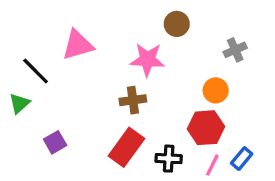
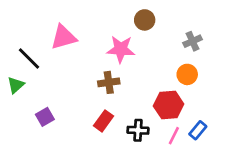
orange circle: (216, 90) -> (187, 74), moved
red rectangle: (126, 147) -> (103, 121), size x0.7

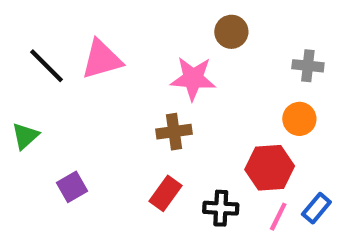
gray cross: (192, 41) -> (308, 66), turned 30
black line: (29, 58) -> (46, 66), moved

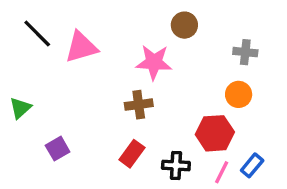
black line: (46, 66) -> (37, 34), moved

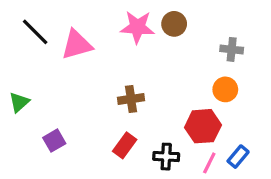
pink star: (154, 62) -> (137, 27), moved

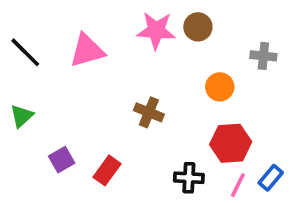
black line: (35, 32) -> (25, 52), moved
orange circle: (225, 89) -> (220, 87), moved
brown cross: (131, 99) -> (149, 112), turned 30
red rectangle: (125, 145) -> (107, 170), moved

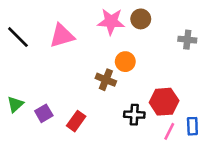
orange circle: (220, 87) -> (125, 62), moved
green triangle: (22, 116) -> (15, 104), moved
black cross: (189, 178) -> (134, 115), moved
blue rectangle: (271, 178) -> (192, 126), turned -42

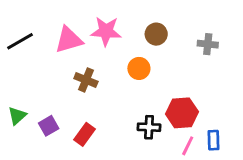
brown circle: (141, 19) -> (156, 34), moved
pink star: (111, 22) -> (106, 31), moved
black line: (18, 37) -> (20, 41), turned -75
brown cross: (106, 80) -> (86, 80), moved

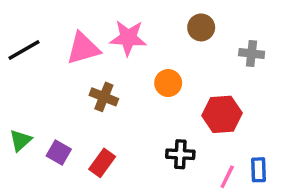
brown circle: (156, 34) -> (201, 27), moved
red hexagon: (182, 113) -> (222, 114), moved
purple square: (49, 126) -> (59, 152), turned -30

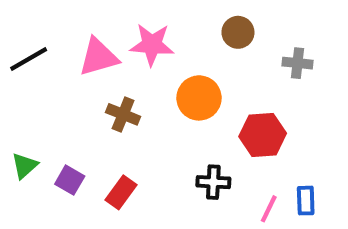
orange circle: (168, 83) -> (199, 98), size x1.4

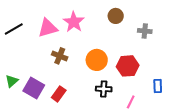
pink star: (152, 45) -> (74, 22), turned 30
orange circle: (199, 98) -> (97, 60), moved
purple square: (70, 180) -> (34, 88), size x1.5
blue rectangle: (306, 201) -> (158, 86), moved

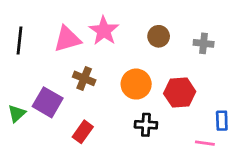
brown circle: (116, 16) -> (159, 36), moved
black line: (14, 29) -> (20, 41), turned -54
purple square: (34, 88) -> (48, 102), moved
pink line: (131, 102) -> (205, 143), moved, turned 72

